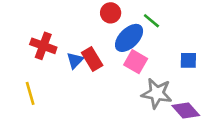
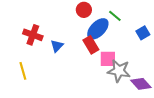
red rectangle: (92, 59) -> (91, 45), moved
blue square: (188, 60) -> (143, 33), moved, turned -32
pink square: (136, 62) -> (108, 59), moved, turned -30

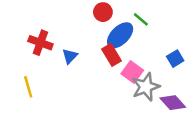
blue square: (143, 33) -> (175, 59), moved
pink square: (108, 59) -> (132, 72), turned 36
gray star: (119, 71) -> (146, 87), turned -30

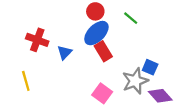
blue ellipse: (120, 35) -> (96, 33), moved
blue square: (175, 59) -> (150, 67), moved, turned -35
pink square: (132, 72) -> (102, 93), moved

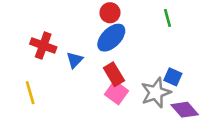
green line: (131, 18) -> (168, 18), moved, turned 35
red rectangle: (103, 51) -> (114, 74), moved
pink square: (102, 93) -> (117, 93), moved

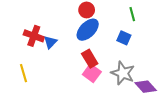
blue triangle: (75, 60) -> (50, 42), moved
blue square: (173, 77) -> (124, 38), moved
gray star: (156, 93) -> (123, 73), turned -30

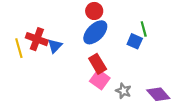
green line: (132, 14) -> (144, 29), moved
yellow line: (23, 73) -> (19, 48), moved
gray star: (123, 73) -> (123, 91), moved, size x0.6

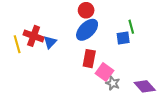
blue square: (135, 41) -> (123, 38), turned -32
red rectangle: (98, 64) -> (89, 59), turned 42
pink square: (100, 80) -> (105, 72), moved

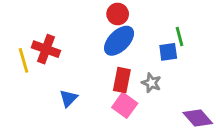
blue triangle: (50, 42) -> (68, 98), moved
pink square: (105, 72) -> (125, 105), moved
gray star: (113, 83) -> (151, 83), moved

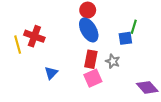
green line: (179, 36) -> (134, 27), turned 32
blue ellipse: (119, 41) -> (89, 30), turned -75
pink square: (125, 105) -> (93, 78), turned 30

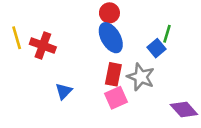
blue square: (125, 38) -> (156, 48), turned -32
yellow line: (18, 45) -> (17, 38), moved
gray star: (113, 61) -> (141, 77), size x1.5

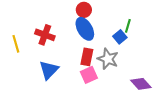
yellow line: (17, 38) -> (16, 44), moved
red cross: (43, 46) -> (45, 35), moved
blue triangle: (64, 91) -> (49, 70), size x1.5

